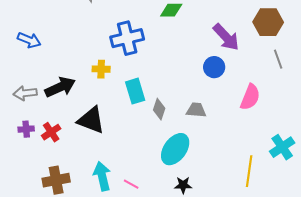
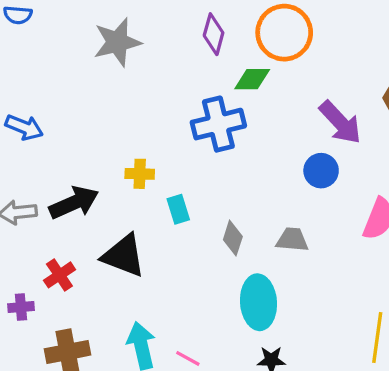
blue cross: (127, 38) -> (218, 124), moved
cyan rectangle: (135, 91) -> (178, 209), moved, size x0.7
purple cross: (26, 129) -> (21, 307), moved
cyan ellipse: (175, 149) -> (258, 302), turned -40

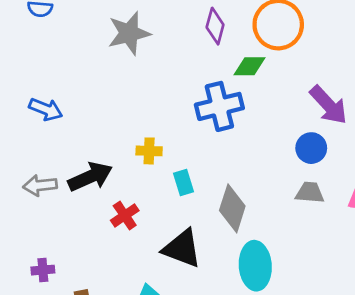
gray diamond: (233, 238) -> (232, 208), size x1.5
gray trapezoid: (292, 240) -> (310, 193), moved
black triangle: (124, 256) -> (182, 248), moved
red cross: (59, 275) -> (125, 215), moved

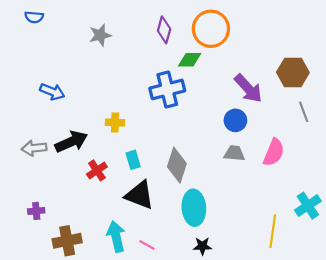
gray star: (129, 33) -> (100, 35), size x0.7
blue arrow: (46, 109) -> (52, 92), moved
cyan rectangle: (184, 182) -> (133, 160), moved

